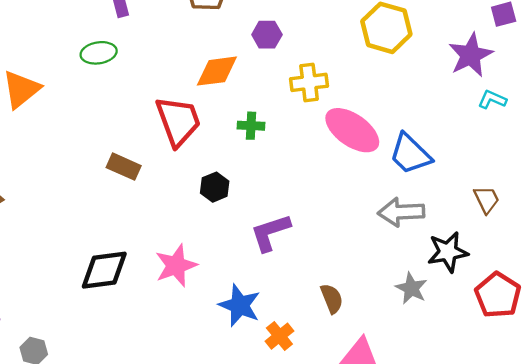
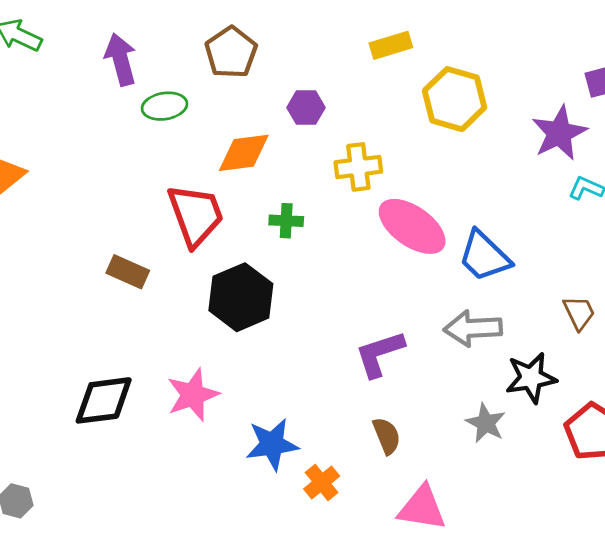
green ellipse: (99, 53) -> (164, 106), moved
black hexagon: (215, 187) -> (241, 297), size x1.8
purple L-shape: (270, 233) -> (380, 354), moved
blue star: (240, 305) -> (272, 444), turned -30

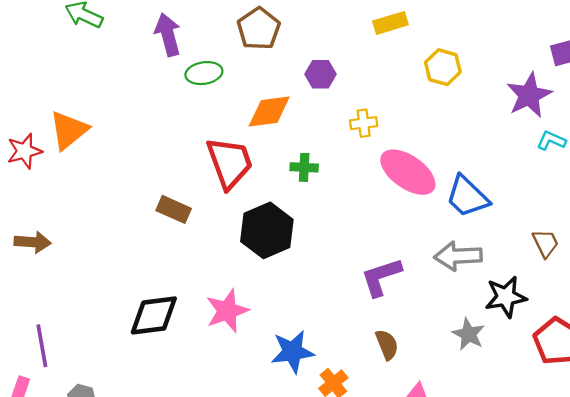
yellow hexagon: (455, 99) -> (443, 67), size x0.7
yellow cross: (358, 167) -> (364, 123), size x0.7

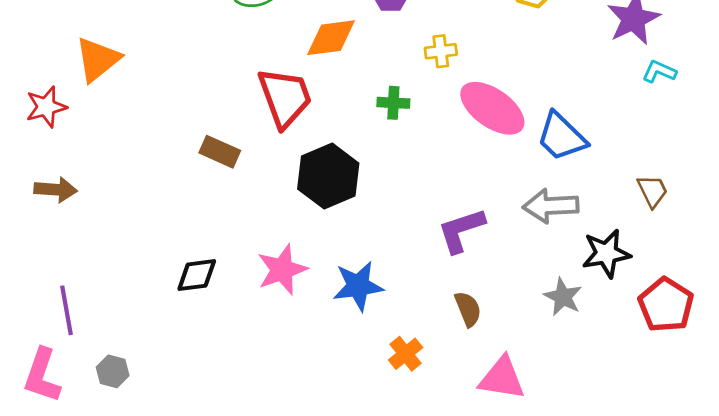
red star: (24, 151) -> (46, 107), moved
green cross: (304, 167) -> (393, 103), moved
black diamond: (154, 315) -> (197, 275), size x0.7
blue star: (293, 352) -> (358, 286), moved

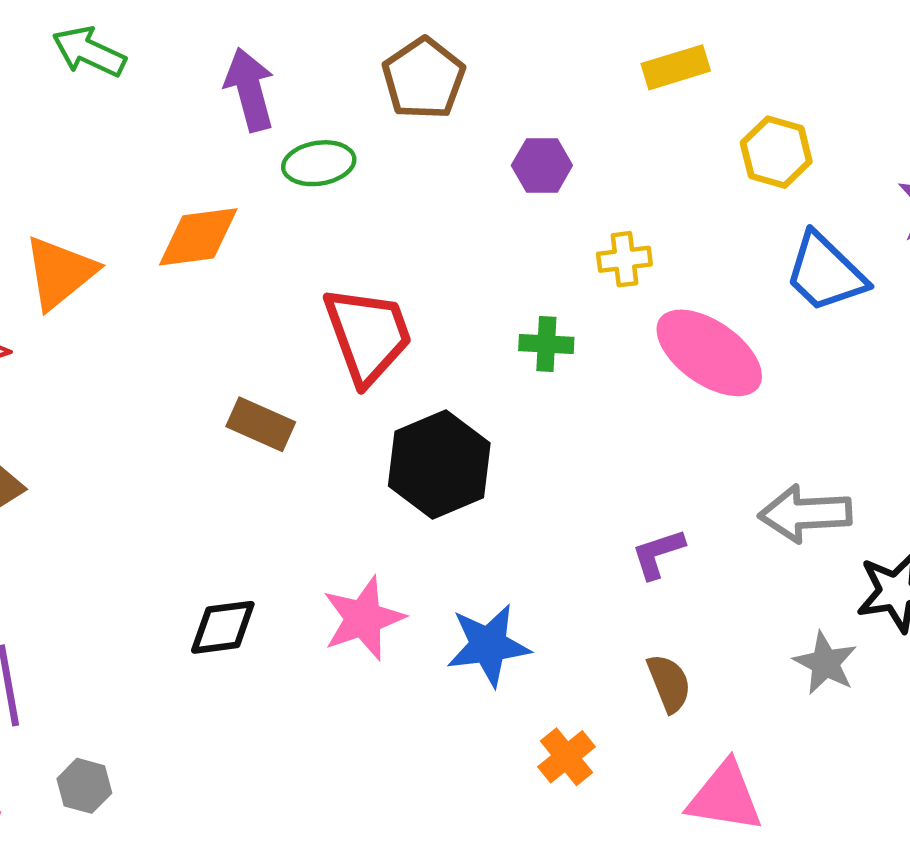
orange diamond: (331, 38) -> (198, 237), moved
blue trapezoid: (562, 137) -> (825, 273), moved
purple L-shape: (461, 230) -> (658, 554), size x0.7

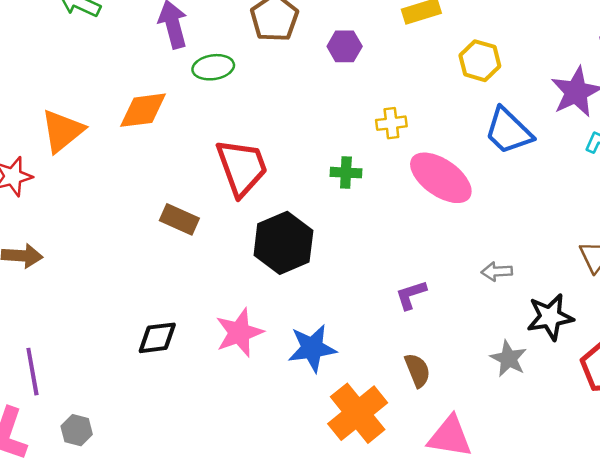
purple hexagon: (542, 165) -> (345, 46), moved
gray arrow: (805, 514) -> (497, 271), size x0.6
orange cross: (566, 757) -> (358, 413), size x1.8

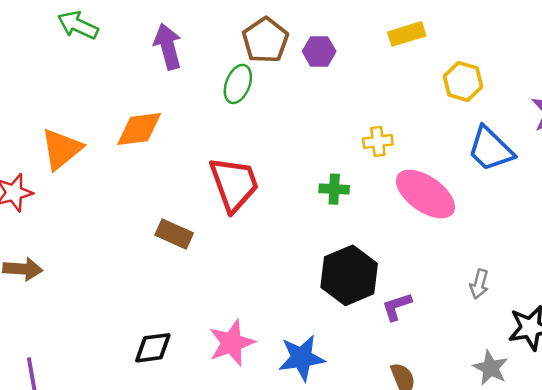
purple hexagon: (345, 46) -> (319, 51), moved
green ellipse: (213, 67) -> (238, 84), moved, turned -60
black hexagon: (283, 243) -> (349, 275), moved
gray arrow: (497, 271) -> (479, 284), turned -72

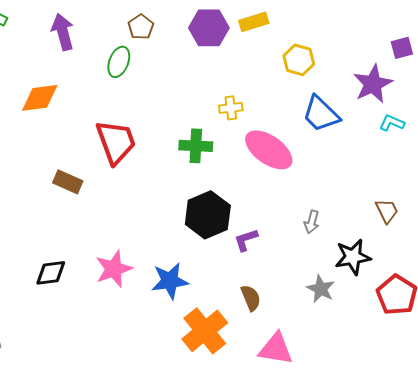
brown pentagon: (265, 40) -> (141, 27), size x0.7
purple hexagon: (319, 51) -> (209, 28), moved, size x1.5
green cross: (334, 189) -> (196, 146), size x1.4

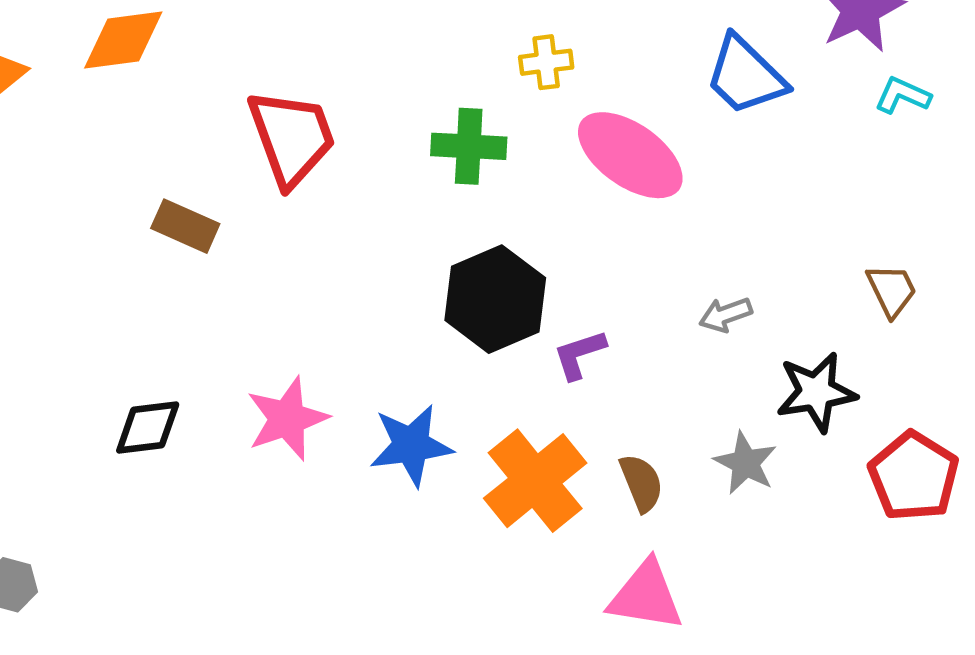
gray arrow: (312, 222) -> (726, 315), turned 55
brown semicircle: (251, 298) -> (641, 483), moved
orange cross: (205, 331) -> (535, 481), moved

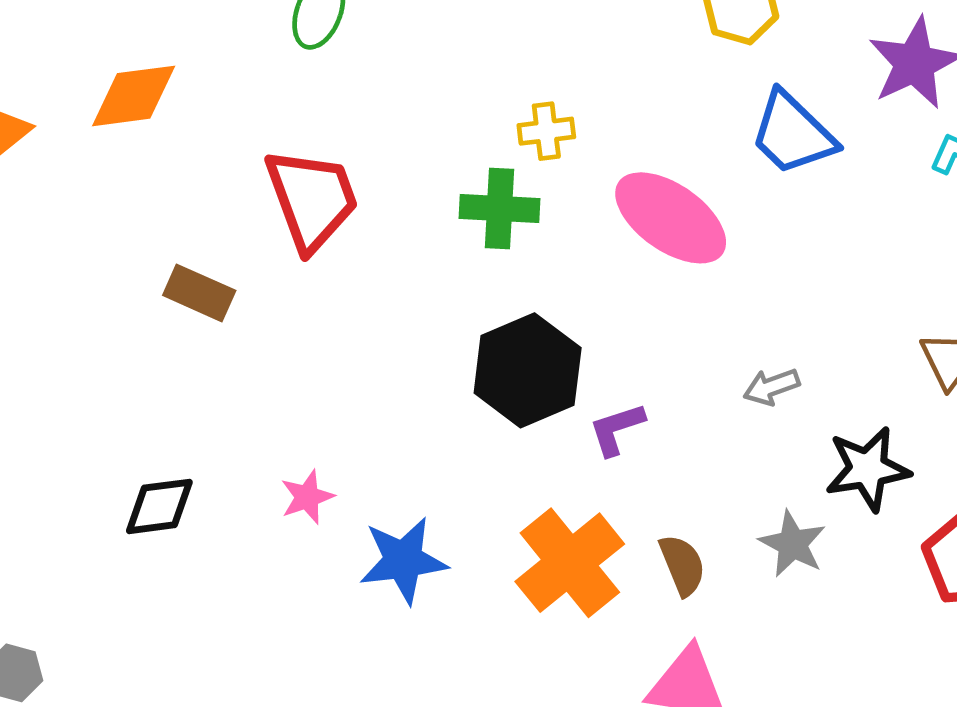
yellow cross: (546, 62) -> (546, 131), moved
pink star: (287, 419) -> (307, 497), size x0.6
blue star: (411, 445) -> (403, 560), moved

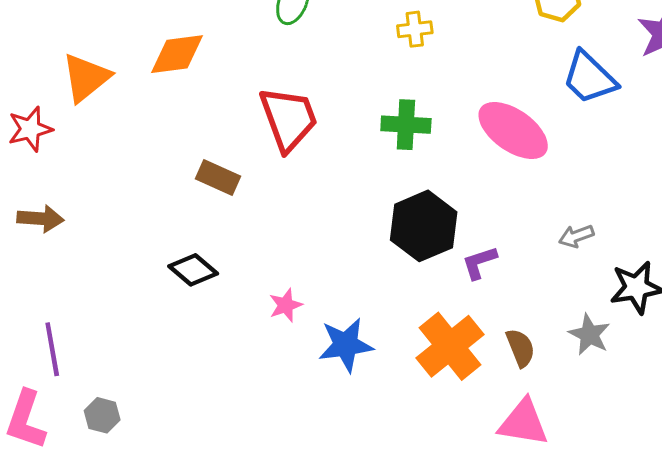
yellow cross: (546, 131) -> (415, 29), moved
black diamond: (159, 506) -> (193, 270), moved, turned 48

